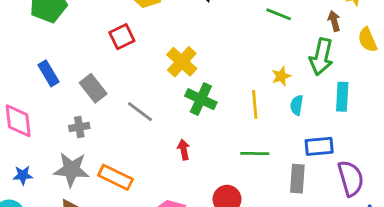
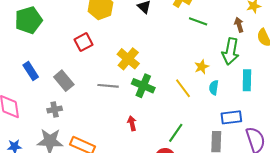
yellow line: (255, 104) -> (183, 88), turned -30
gray line: (140, 112) -> (108, 86), moved, turned -30
green line: (255, 153) -> (176, 133), moved, turned -54

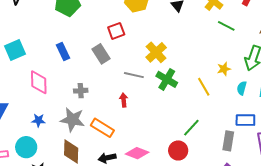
gray rectangle: (64, 81) -> (101, 54), moved
cyan semicircle: (214, 88) -> (242, 88), moved
red arrow: (132, 123) -> (124, 100), moved

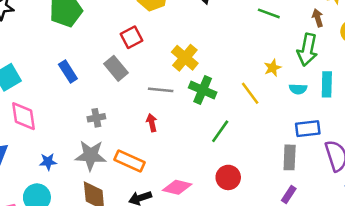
pink diamond: (39, 82) -> (24, 116), moved
cyan semicircle: (242, 88) -> (298, 89), turned -96
green line: (191, 128) -> (220, 131), moved

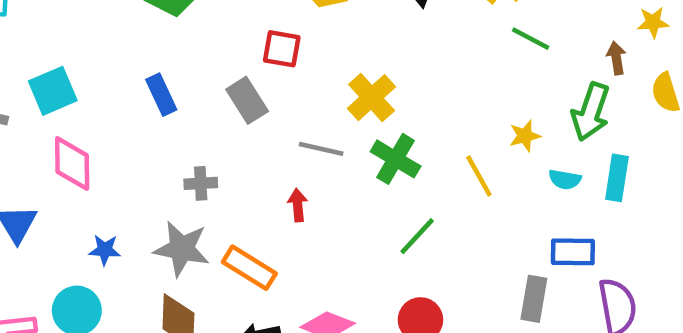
red square: (131, 37) -> (282, 49), turned 30

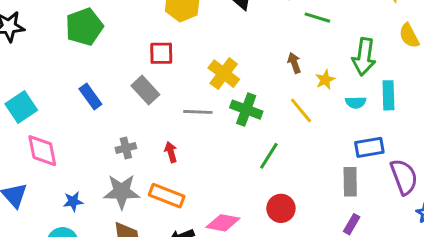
brown arrow: (616, 58) -> (294, 63), moved
red arrow: (298, 205) -> (171, 152), moved

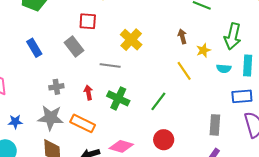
green cross: (246, 110) -> (118, 98), moved
blue rectangle: (369, 147) -> (242, 96), moved

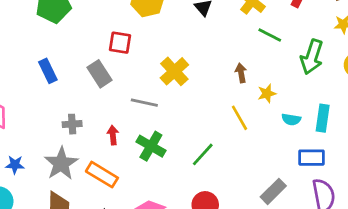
green arrow: (233, 36) -> (312, 57), moved
gray star: (51, 118) -> (61, 164), turned 30
gray rectangle: (215, 125) -> (273, 191), turned 36

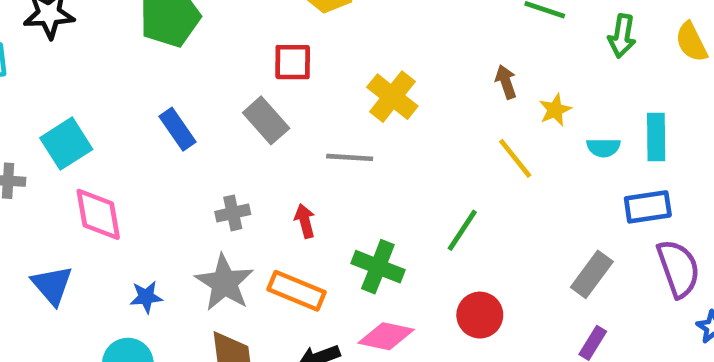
green arrow: (312, 57) -> (622, 36), size x0.7
green cross: (151, 146) -> (378, 267), moved

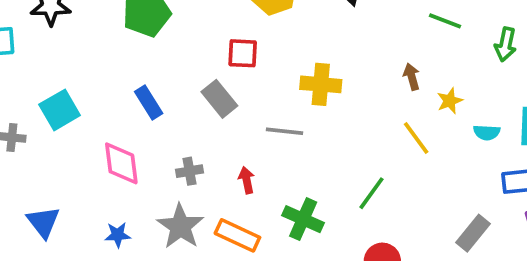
yellow cross: (392, 97) -> (321, 84), turned -36
pink diamond: (98, 214) -> (121, 163), moved

